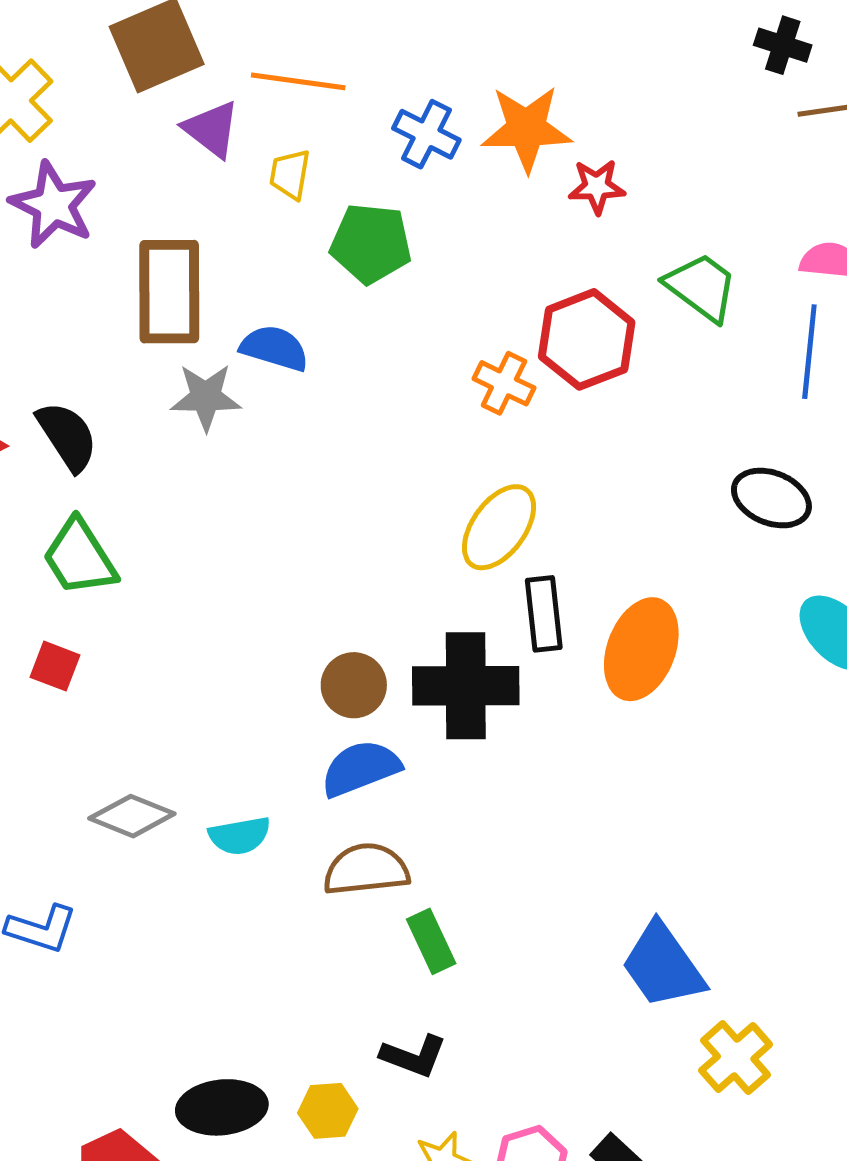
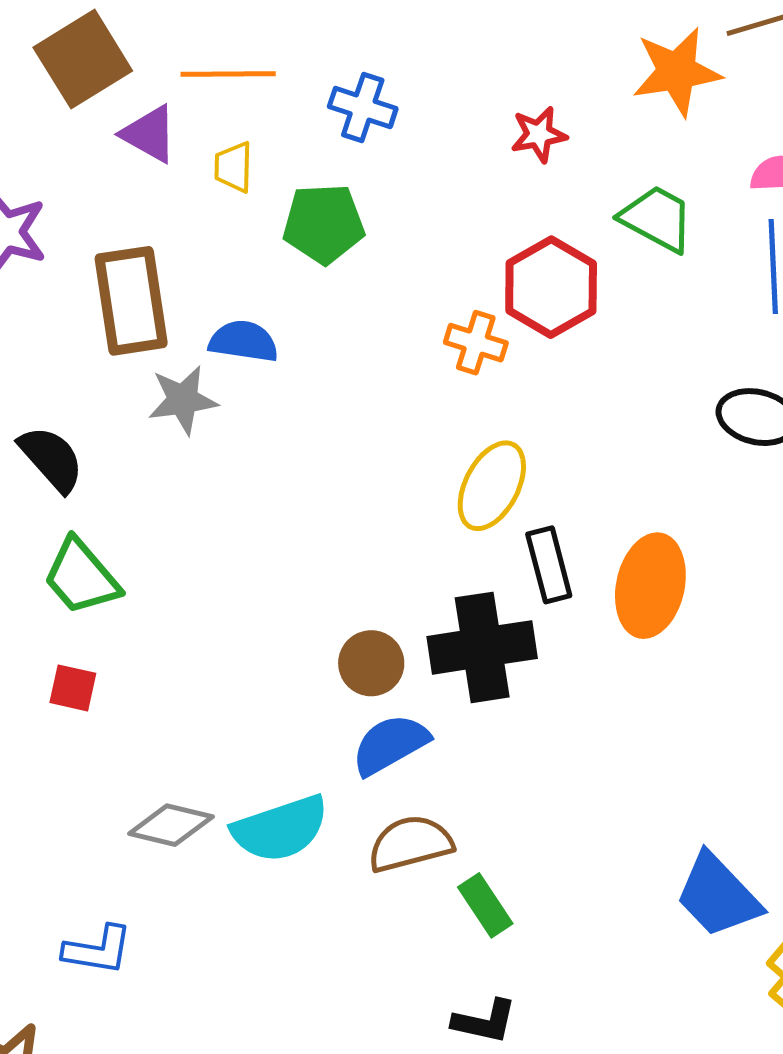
orange star: (527, 129) -> (677, 72), moved
cyan semicircle: (240, 836) -> (280, 829), size x1.6

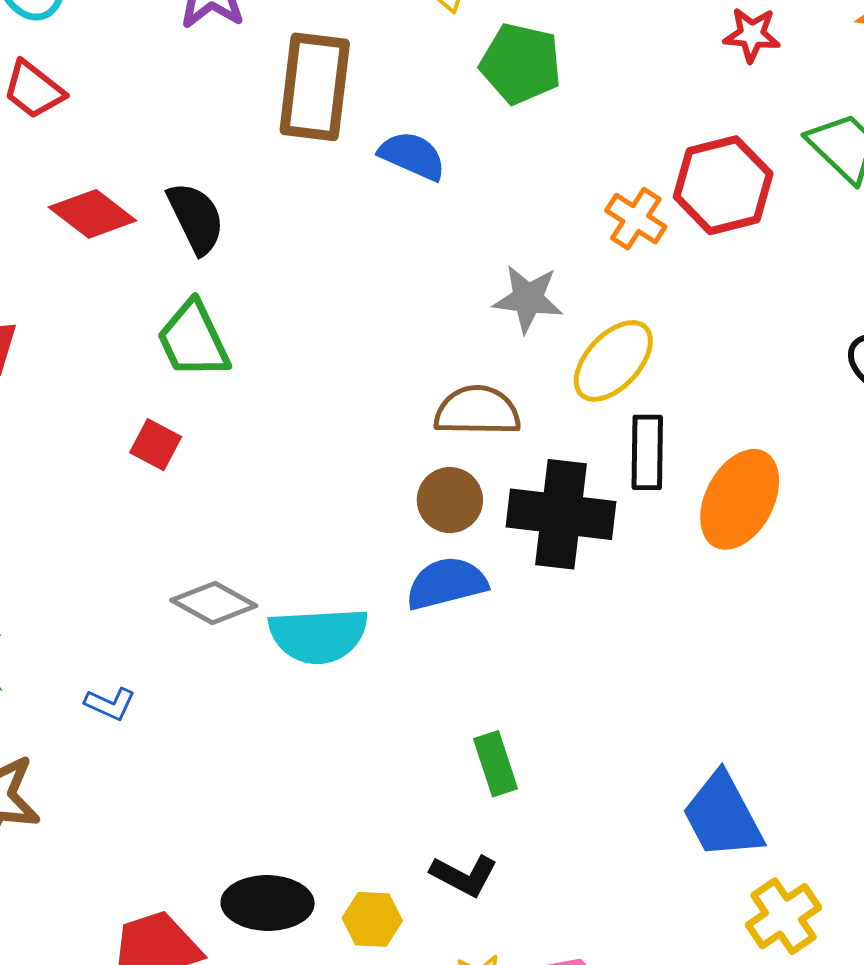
gray star: (183, 400) -> (528, 299), moved
brown semicircle: (410, 844) -> (477, 411), moved
blue L-shape: (98, 950) -> (110, 704), size x0.7

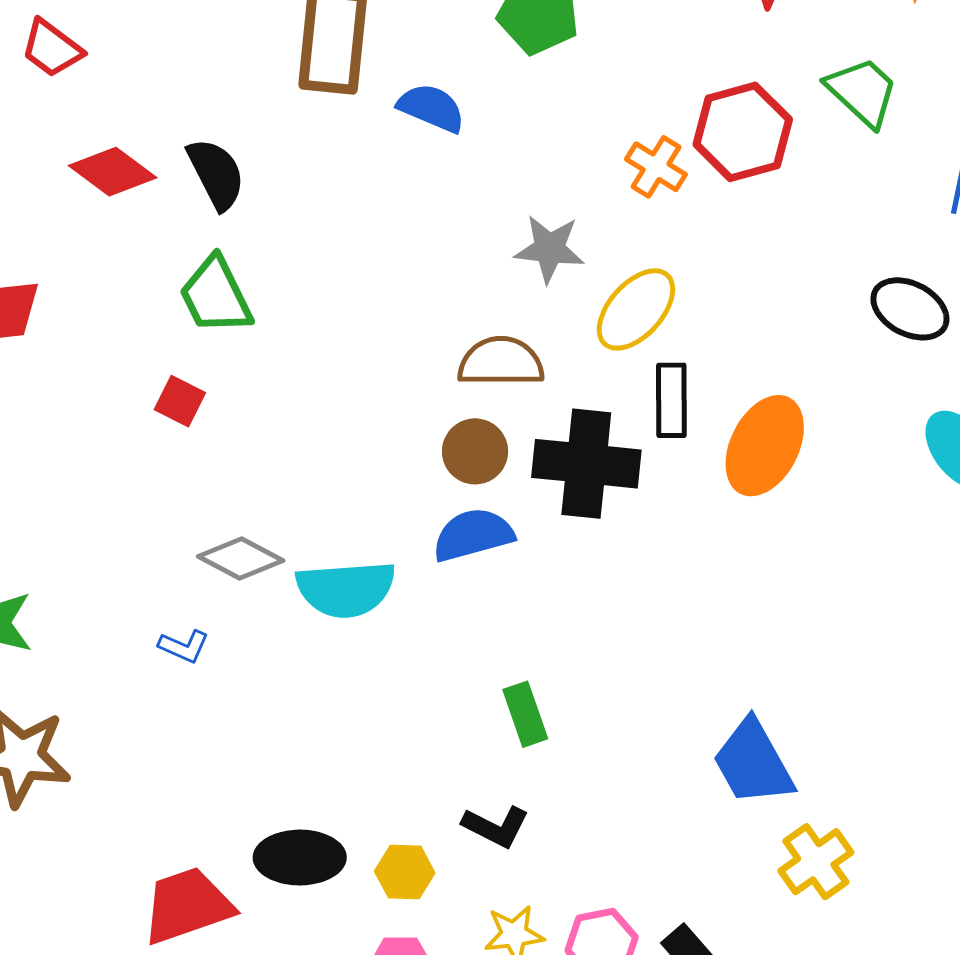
blue L-shape: (110, 704) -> (184, 646), moved

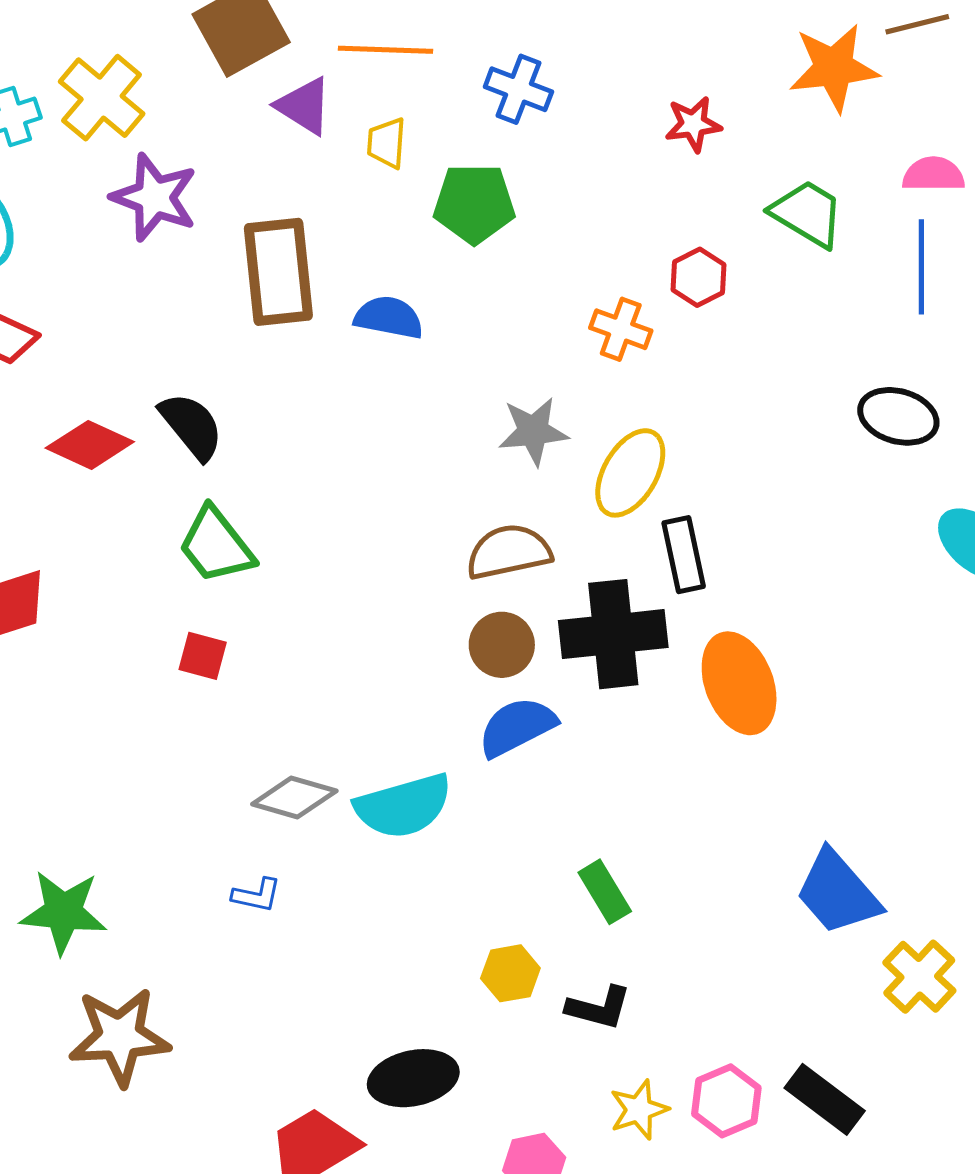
red hexagon: (743, 132) -> (698, 277), size x0.6
orange ellipse: (765, 446) -> (739, 683), moved, turned -36
yellow hexagon: (405, 872) -> (510, 973), moved

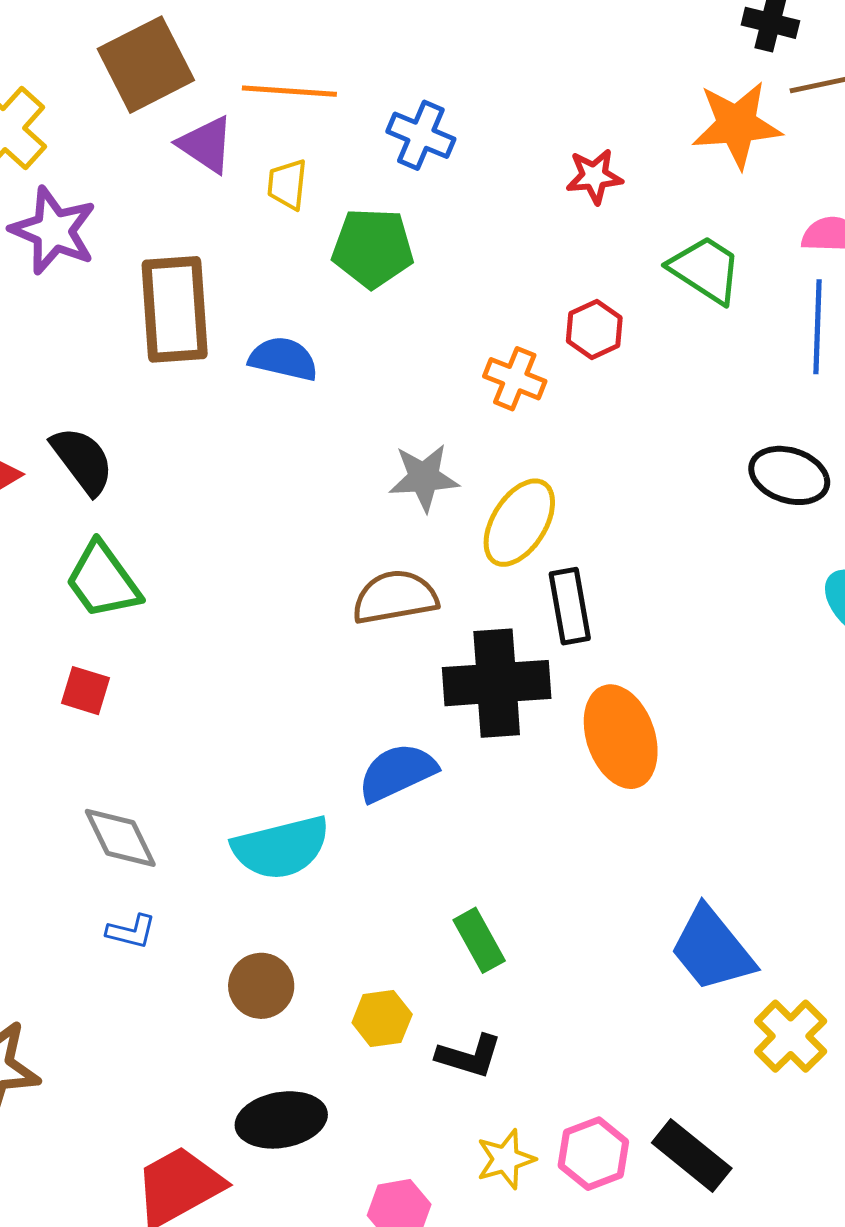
brown circle: (502, 645) -> (261, 986), moved
gray diamond: (294, 797) -> (120, 838), moved, turned 46

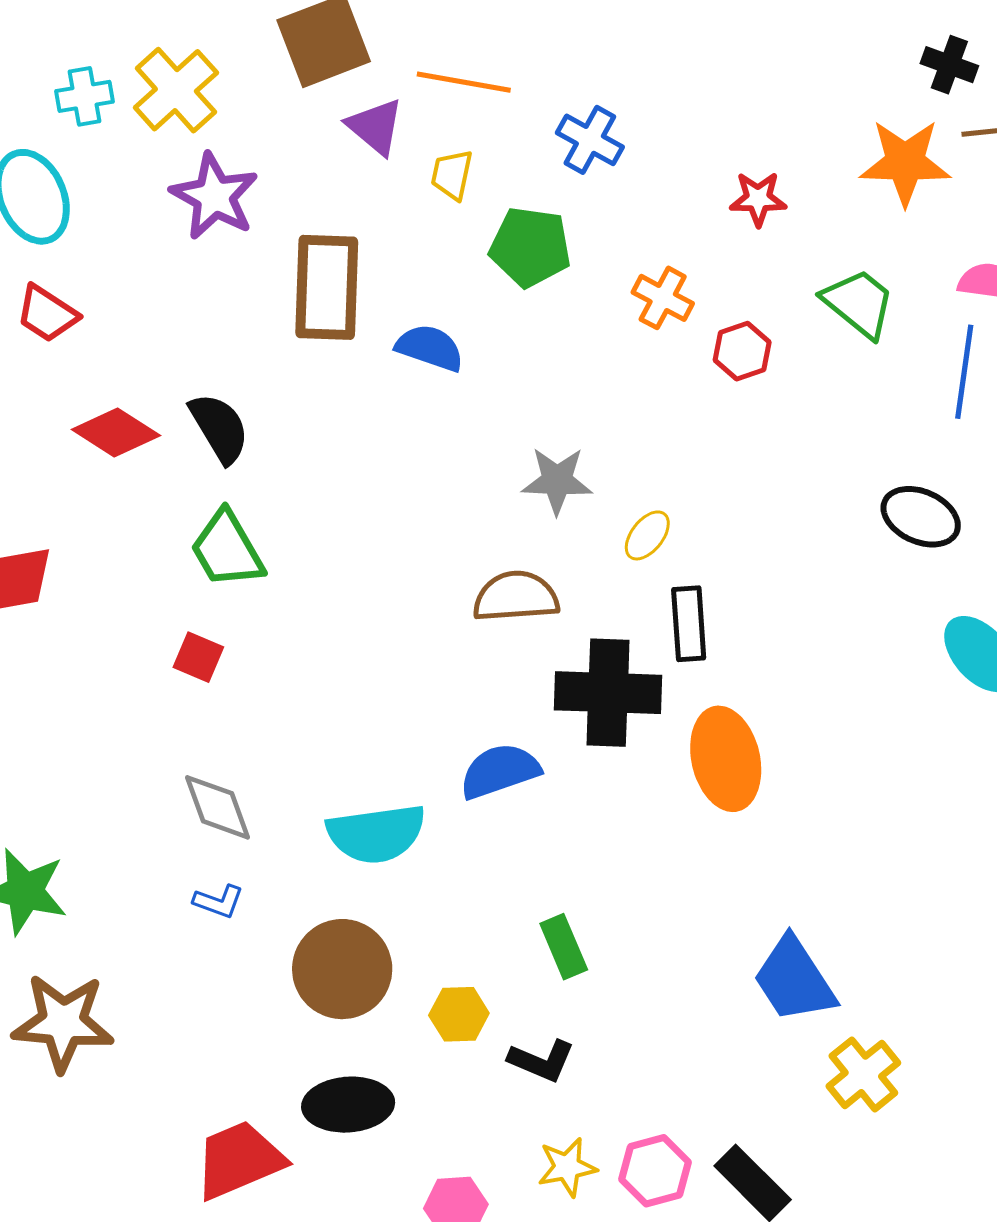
orange cross: (515, 379) -> (663, 298), moved
yellow ellipse: (519, 523) -> (647, 535), size x0.6
brown circle: (261, 986) -> (342, 969), size x1.5

